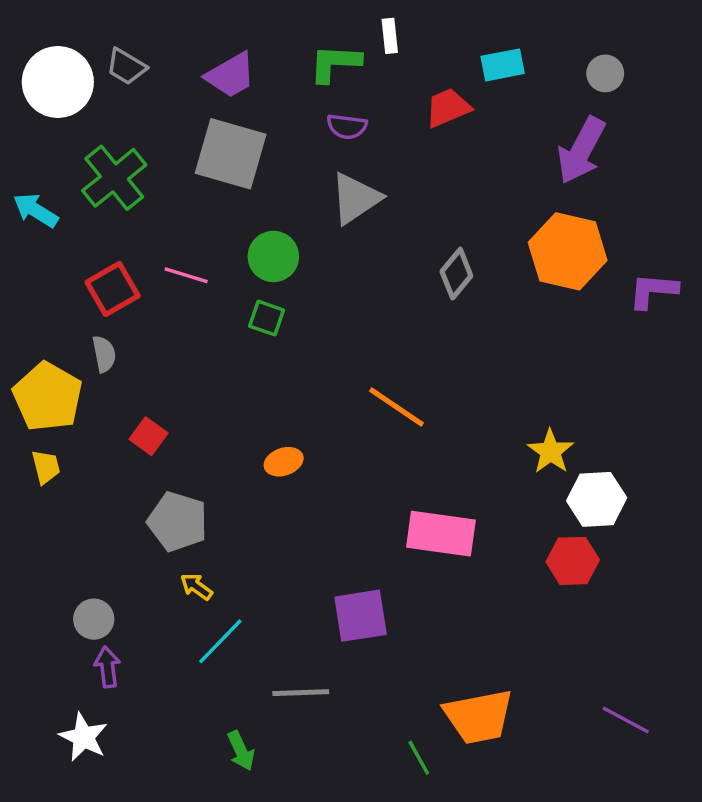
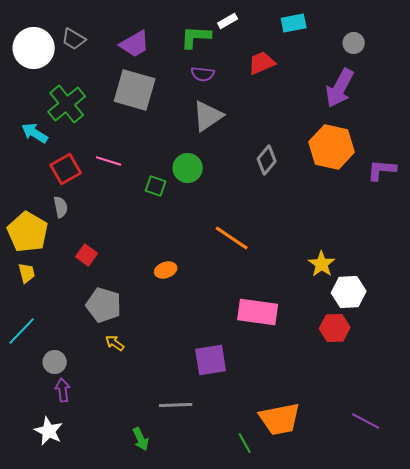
white rectangle: (390, 36) -> (228, 21), turned 66
cyan rectangle: (503, 65) -> (294, 23), moved
cyan arrow: (36, 210) -> (35, 133), moved
green circle: (273, 256) -> (188, 168), moved
cyan line: (220, 641) -> (22, 331), moved

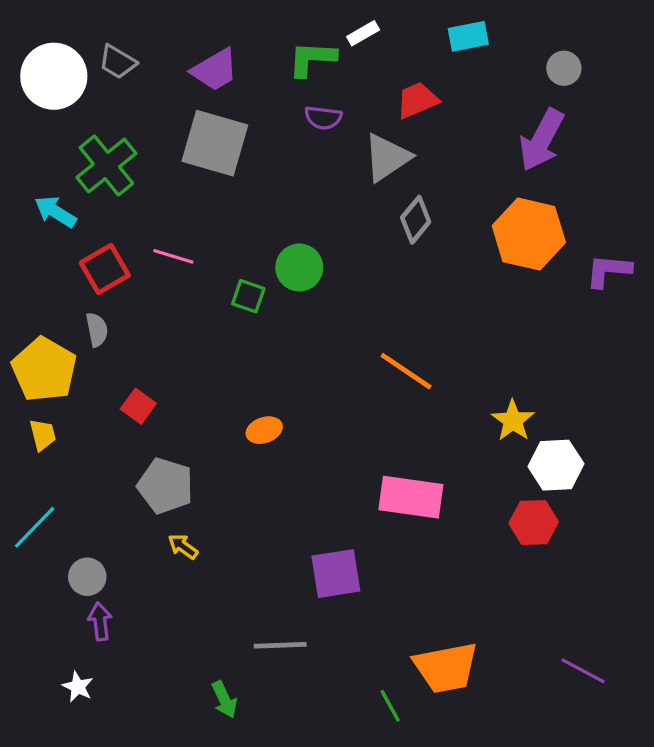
gray triangle: (208, 116) -> (387, 158), moved
gray diamond: (267, 160) -> (416, 220), moved
orange line: (232, 238) -> (406, 371), moved
white star: (49, 431) -> (78, 687), size x0.7

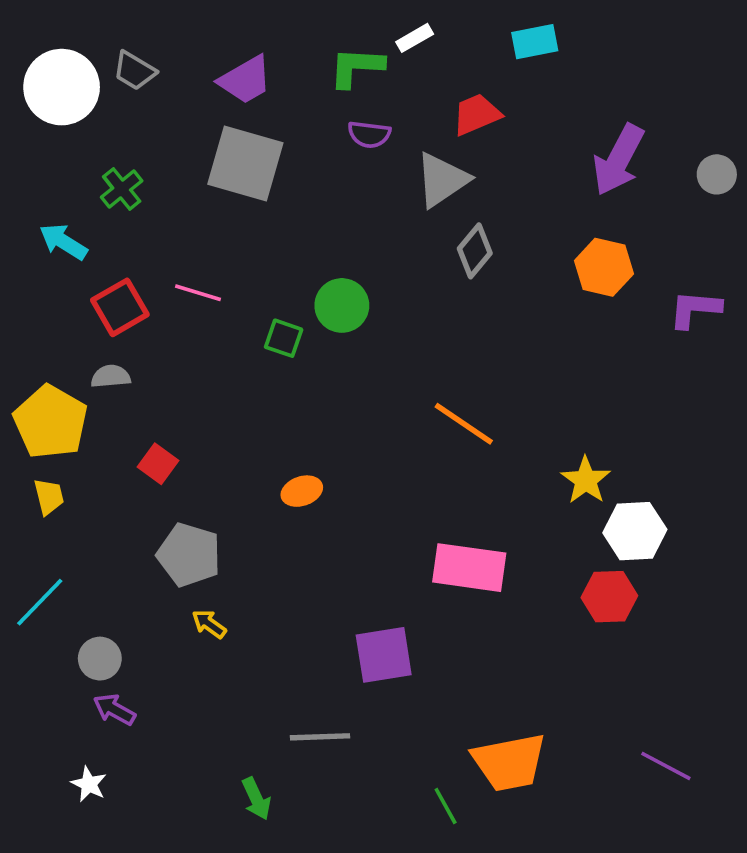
gray circle: (564, 68) -> (717, 174), moved
green cross: (106, 165) -> (122, 189), size x0.6
orange hexagon: (529, 234) -> (604, 267), size x0.7
gray semicircle: (97, 330) -> (111, 376), turned -84
purple arrow: (100, 621) -> (114, 710), turned -54

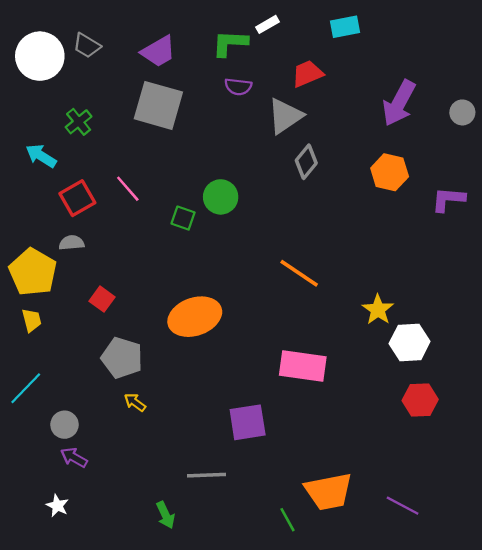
pink line: (198, 293) -> (128, 189), turned 32
orange ellipse: (302, 491) -> (195, 317), size x2.0
red hexagon: (609, 597) -> (420, 400), moved
purple line: (666, 766) -> (403, 506), moved

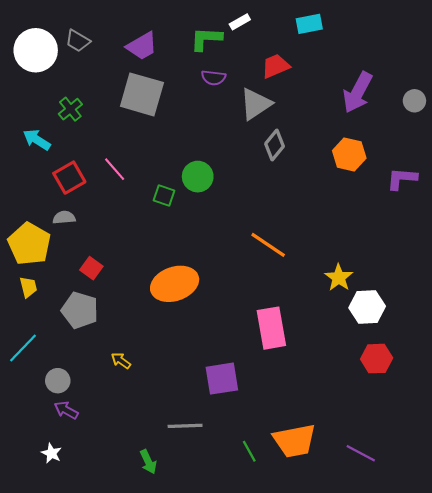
gray pentagon: (122, 358) -> (80, 310), moved
pink rectangle: (303, 366) -> (271, 328), turned 72
green line: (287, 520) -> (249, 451), moved

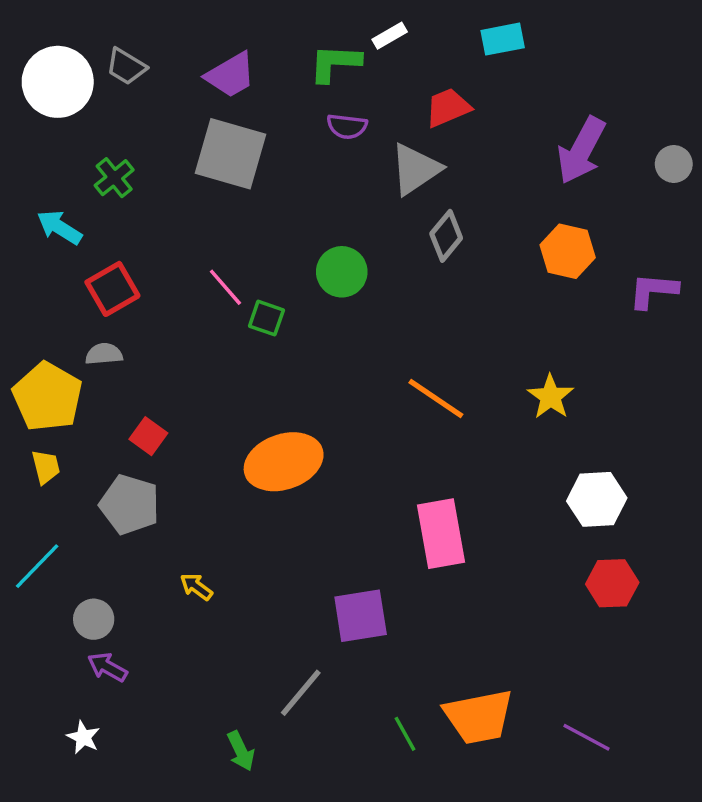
pink line: (115, 169) -> (225, 287), moved
green circle: (198, 177) -> (342, 272), moved
yellow star: (339, 278) -> (551, 397), moved
gray line: (185, 426) -> (301, 693), turned -48

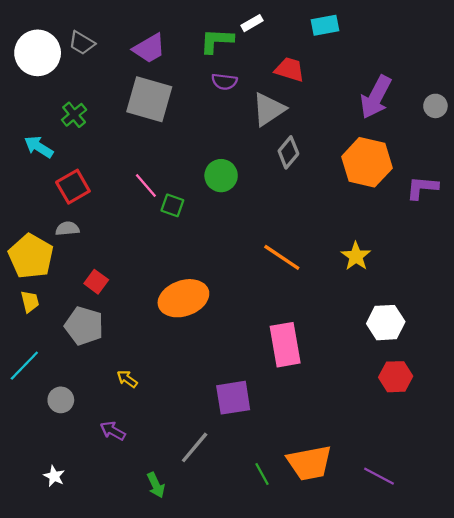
red trapezoid: (448, 108) -> (290, 69), turned 40
orange hexagon: (568, 251) -> (367, 162), size x1.4
purple arrow: (107, 667) -> (113, 431), moved

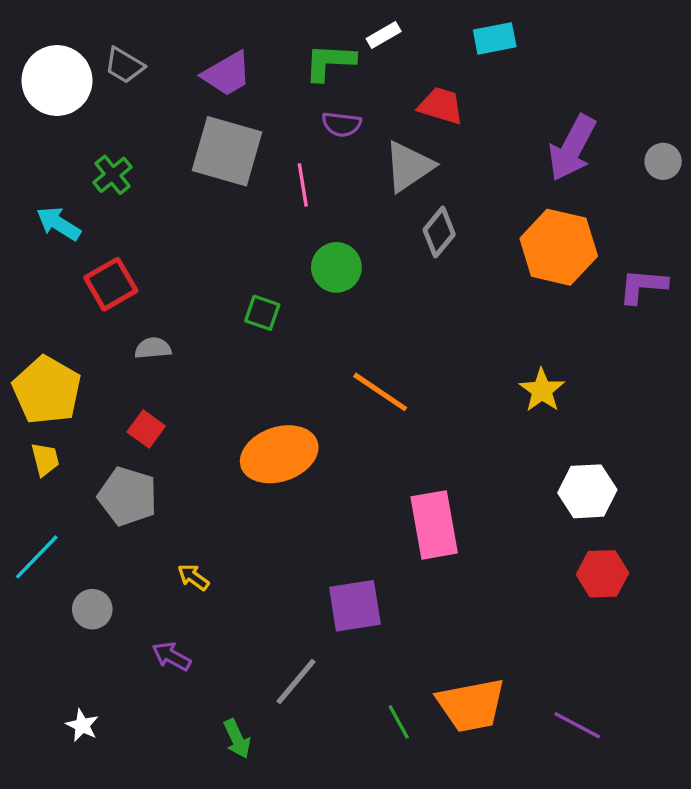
pink line: (146, 186) -> (303, 185), moved, turned 32
gray semicircle: (67, 229) -> (153, 348), moved
orange line: (282, 257) -> (380, 392), moved

